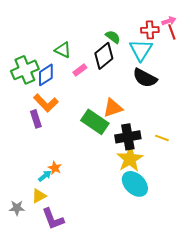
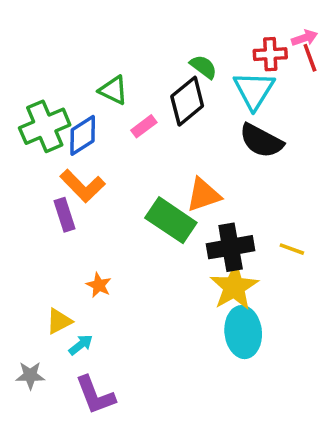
orange star: (55, 168) -> (99, 285), moved
cyan arrow: (45, 176) -> (81, 345), moved
cyan ellipse: (135, 184) -> (243, 332), turned 40
yellow triangle: (39, 196) -> (59, 321), moved

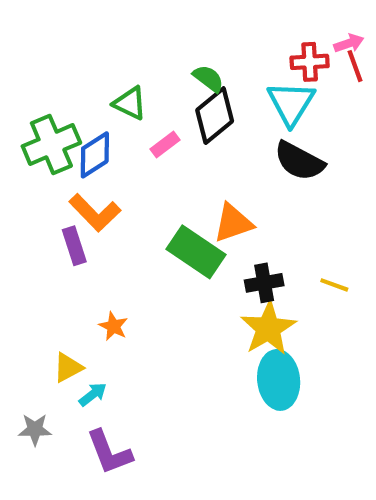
green semicircle: (203, 67) -> (208, 78), moved
black cross: (231, 247) -> (264, 283), size x0.7

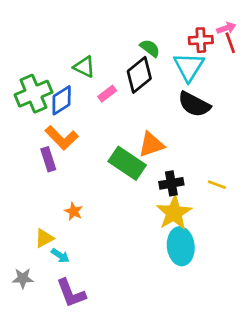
green semicircle: (208, 78) -> (150, 48), moved
cyan arrow: (93, 394) -> (60, 256), turned 72

